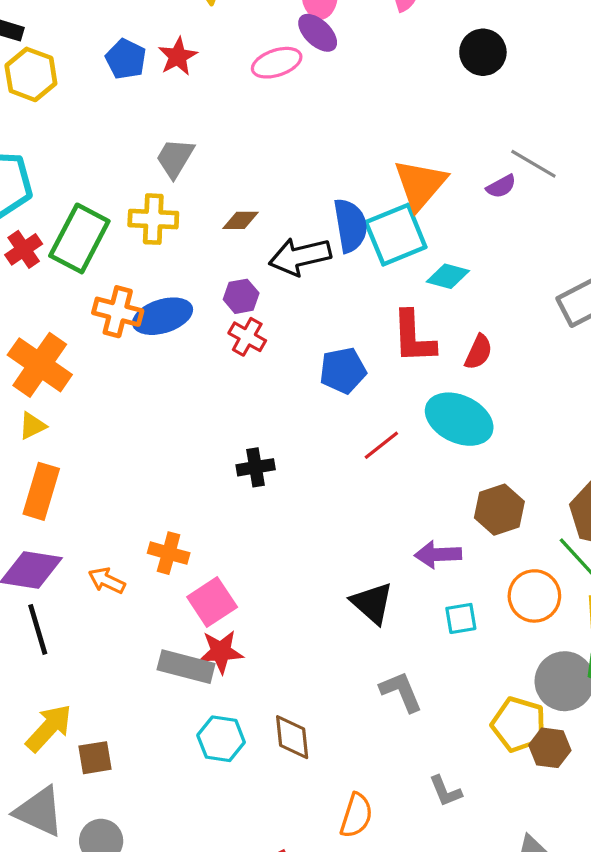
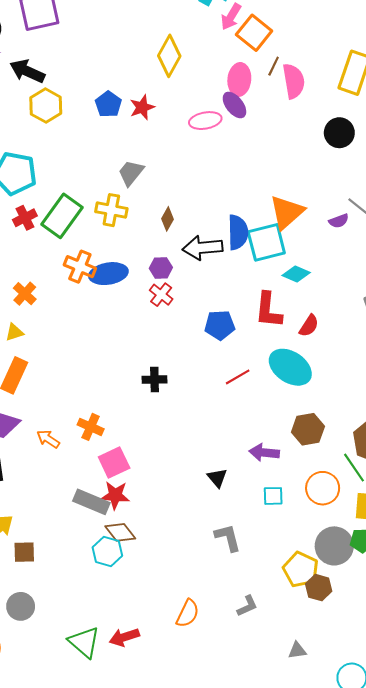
brown diamond: (240, 220) -> (168, 219), turned -70
orange cross: (40, 365) -> (25, 294), size x0.6
black triangle: (372, 603) -> (217, 478), size x0.7
brown diamond: (292, 737) -> (120, 532), moved, turned -40
gray L-shape: (445, 791) -> (247, 606), turned -100

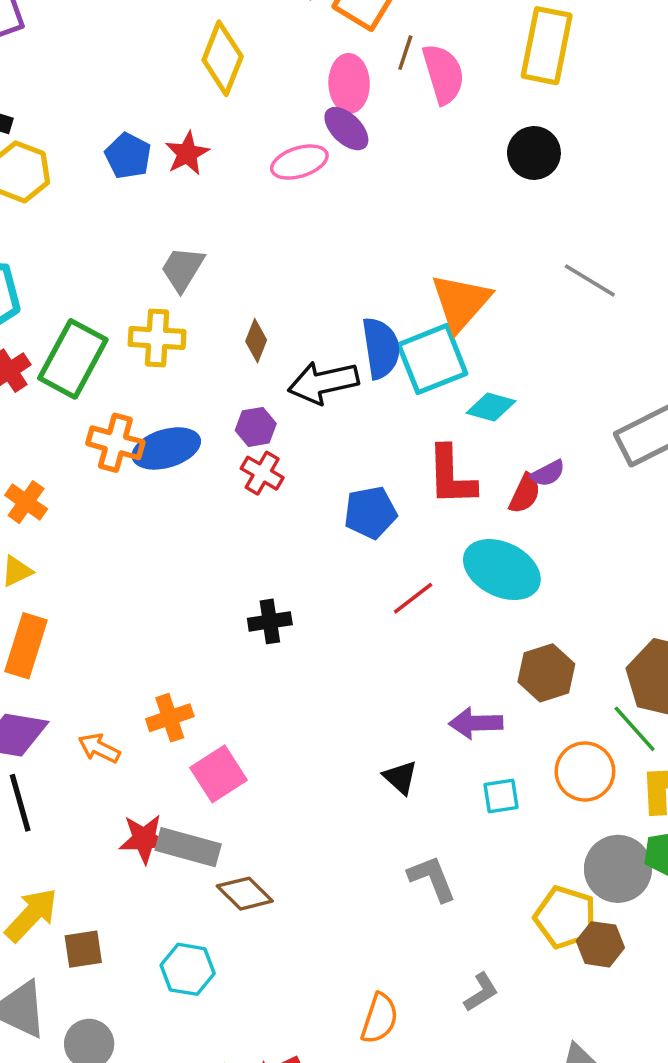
purple semicircle: (339, 221) -> (548, 473), moved
orange cross: (91, 427) -> (170, 718), turned -35
red star: (115, 495) -> (144, 839), moved
cyan hexagon: (107, 552) -> (188, 969), moved

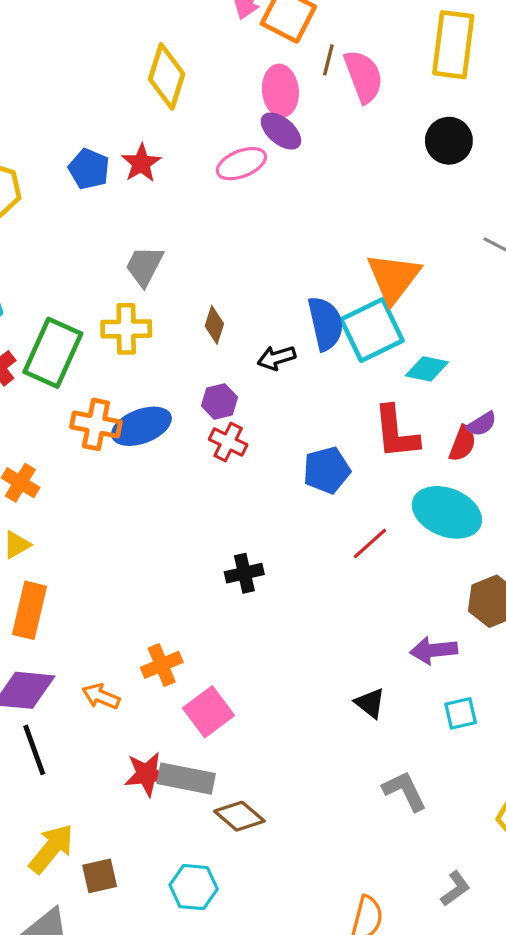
black arrow: (323, 382) -> (277, 358), size x0.6

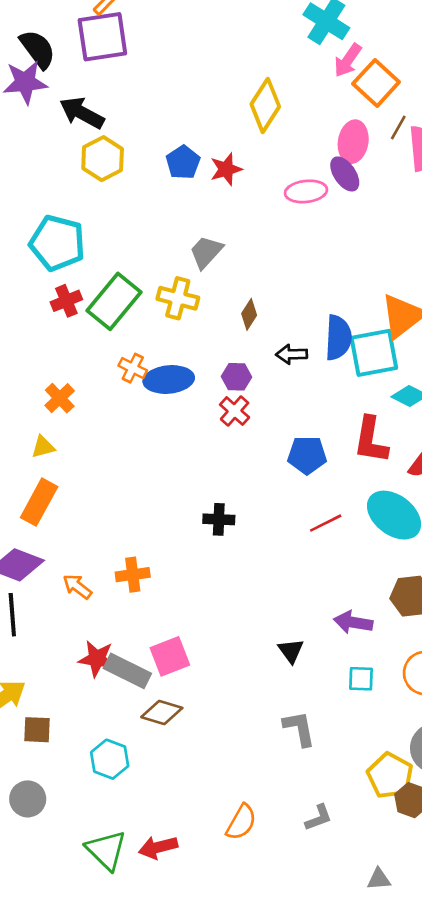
orange cross: (96, 424) -> (133, 368), size x0.7
pink square: (209, 712) -> (170, 656), moved
brown diamond: (239, 816) -> (162, 713), turned -39

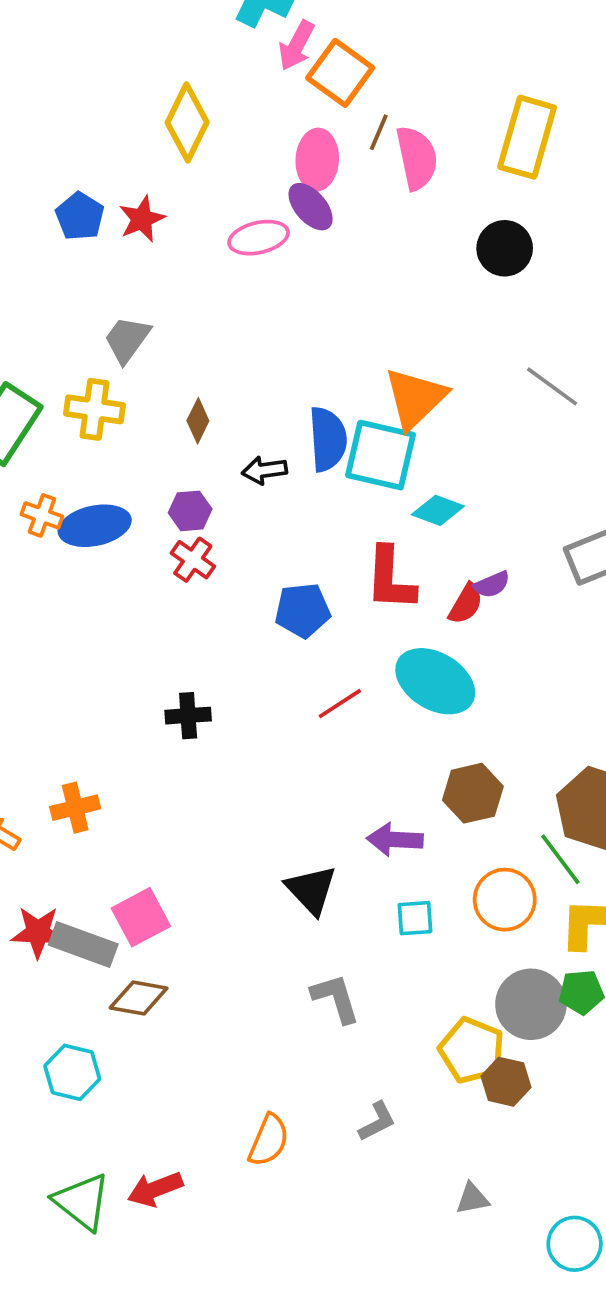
cyan square: (374, 353) -> (381, 455), turned 30
black triangle: (291, 651) -> (311, 890), size x1.4

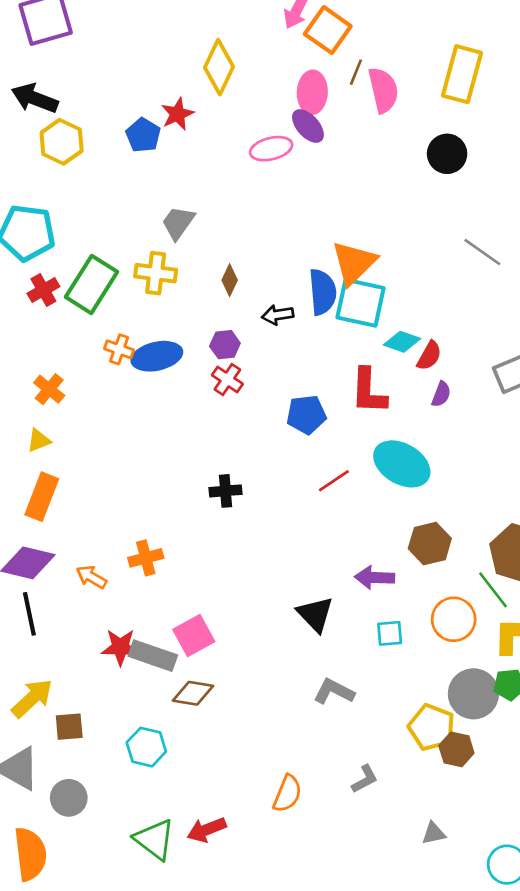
red star: (142, 219) -> (177, 114), moved
orange triangle: (415, 398) -> (354, 263), moved
purple semicircle: (492, 585) -> (441, 394), turned -45
red semicircle: (466, 604) -> (429, 356), moved
gray L-shape: (336, 998) -> (334, 691), turned -45

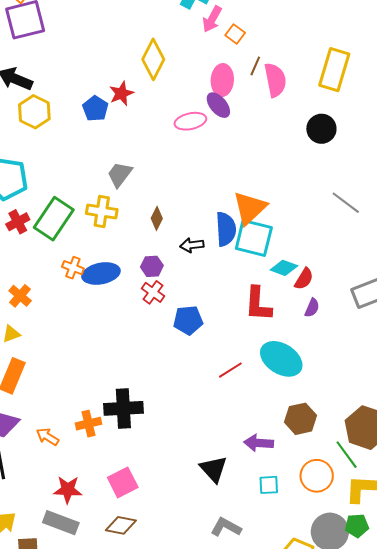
orange square: (328, 30) -> (235, 34), size x0.6
blue pentagon: (306, 415) -> (188, 320), moved
black cross: (226, 491) -> (123, 408), moved, size x1.6
gray rectangle: (153, 656) -> (61, 523), moved

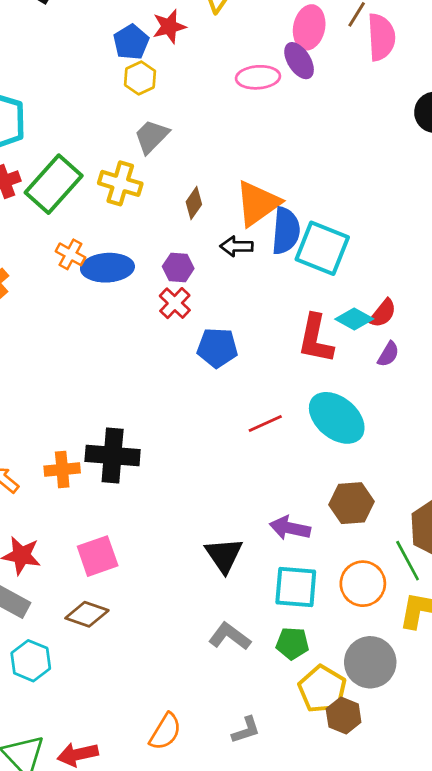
yellow hexagon: (34, 112) -> (140, 78), moved, size x0.7
orange triangle: (250, 208) -> (258, 203), moved
cyan diamond: (284, 268) -> (354, 319), moved
cyan square: (269, 485) -> (296, 587), size x1.6
green pentagon: (357, 526) -> (292, 643), moved

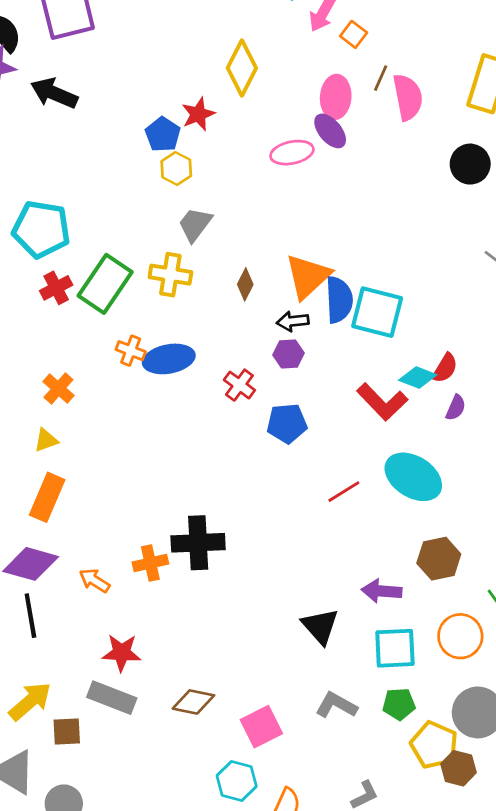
purple hexagon: (178, 268) -> (289, 354), moved
red L-shape: (316, 339) -> (382, 402), turned -48
pink square: (98, 556) -> (261, 727), moved
cyan hexagon: (31, 661) -> (237, 781), moved

